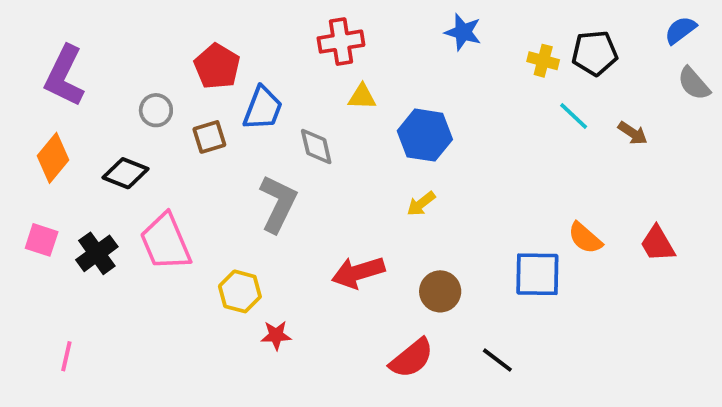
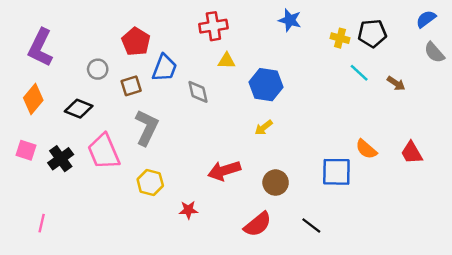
gray L-shape: (278, 204) -> (147, 128), moved
red star: (276, 335) -> (188, 210), moved

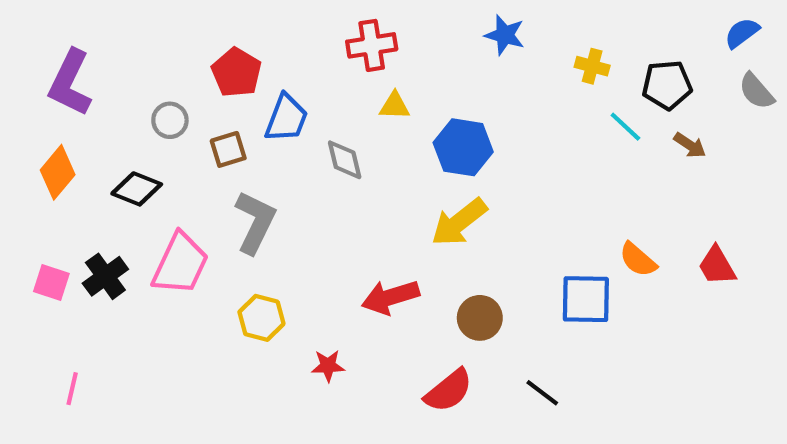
black pentagon: (372, 33) -> (667, 85), moved
yellow arrow: (264, 128) -> (459, 222), size x1.8
pink square: (26, 150) -> (51, 283), moved
pink trapezoid: (104, 151) -> (180, 264), turned -132

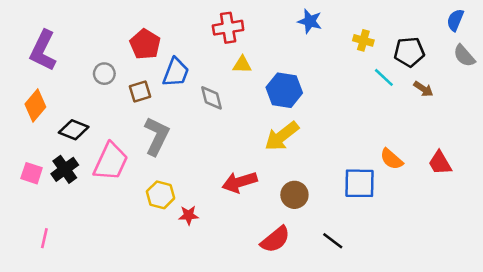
blue semicircle: (742, 33) -> (455, 20), turned -30
black diamond: (137, 189) -> (74, 130), moved
red star: (328, 366) -> (189, 215), moved

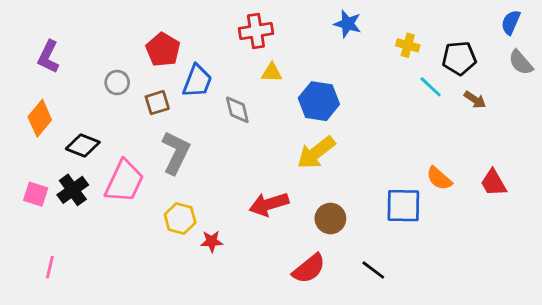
purple L-shape: (43, 51) -> (48, 57), size x0.7

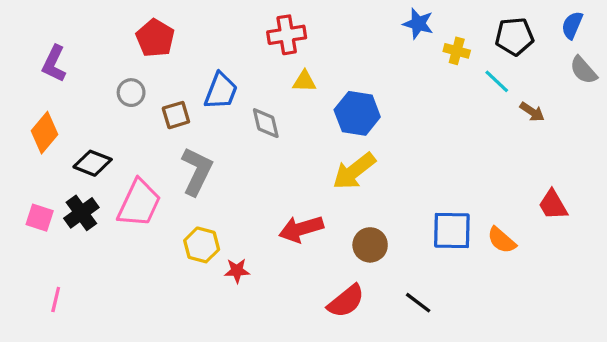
blue star: (348, 24) -> (418, 24), moved
red pentagon: (163, 50) -> (155, 38), moved
black pentagon: (459, 58) -> (514, 36), moved
cyan line: (431, 87) -> (497, 81), moved
orange semicircle: (439, 178) -> (502, 240), moved

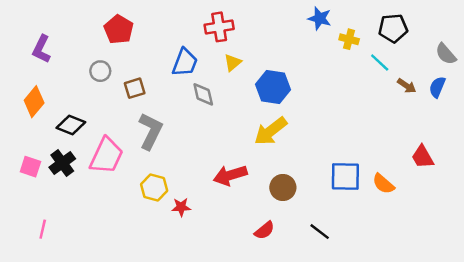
blue semicircle: (572, 25) -> (437, 87), moved
yellow triangle: (304, 81) -> (233, 63), turned -42
blue trapezoid: (221, 91) -> (185, 63), moved
red semicircle: (346, 301) -> (264, 230), size x0.7

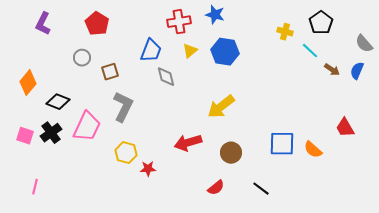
blue star: (320, 18) -> (215, 15), moved
black pentagon: (393, 28) -> (321, 23), turned -30
purple L-shape: (41, 49) -> (43, 24), moved
blue hexagon: (273, 87) -> (225, 52), moved

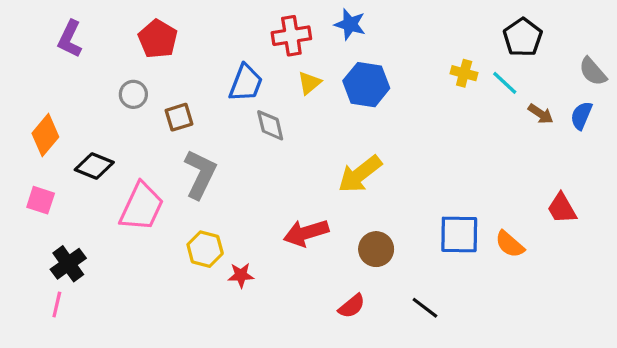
yellow cross: (285, 32) -> (464, 73), moved
black cross: (51, 133) -> (68, 264), moved
pink square: (25, 136) -> (41, 200), moved

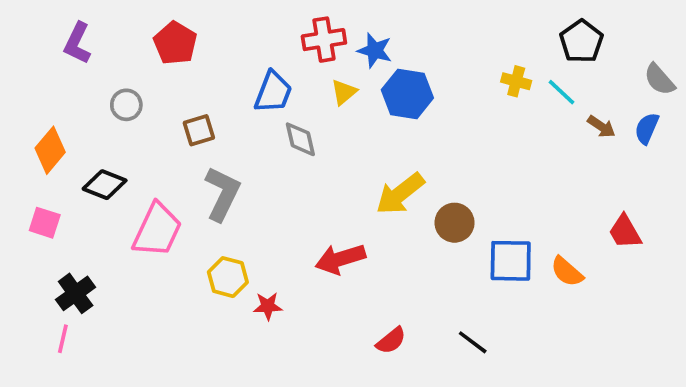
blue star: (350, 24) -> (375, 50), moved
gray circle: (133, 94) -> (126, 105), moved
brown circle: (376, 249) -> (455, 223), moved

